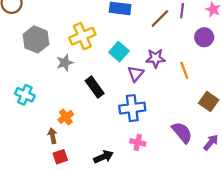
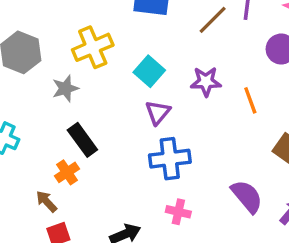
purple triangle: (136, 74) -> (158, 112), moved
black rectangle: (95, 87) -> (82, 140), moved
brown arrow: (53, 136) -> (46, 201), turned -32

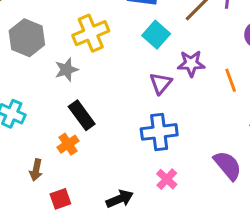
cyan square: (149, 71) -> (156, 35), moved
purple triangle: (158, 112) -> (161, 83), moved
brown arrow: (46, 201) -> (36, 170), moved, turned -125
pink cross: (178, 212) -> (167, 179), turned 30

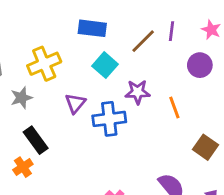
purple triangle: (161, 83) -> (75, 103), moved
blue cross: (159, 132) -> (109, 119), moved

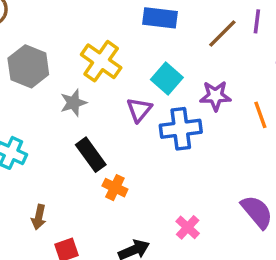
yellow cross: (44, 64) -> (101, 61), turned -32
cyan square: (105, 65) -> (167, 79), moved
orange cross: (23, 167) -> (115, 188), moved, turned -30

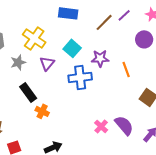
purple line: (257, 21) -> (124, 15), turned 40
purple triangle: (139, 110) -> (47, 63), moved
pink cross: (188, 227) -> (101, 126), moved

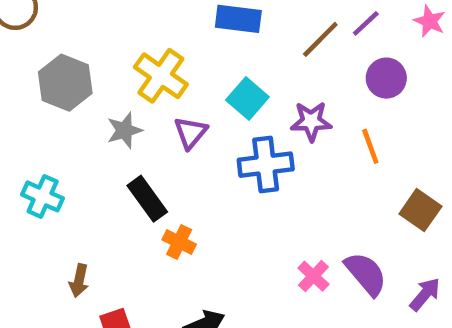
purple circle: (144, 39) -> (386, 78), moved

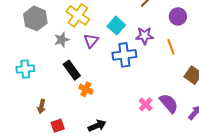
cyan cross: (43, 196) -> (25, 69), turned -30

